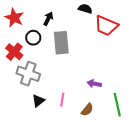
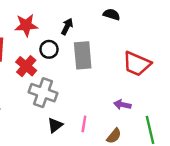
red star: (14, 18) -> (26, 25), turned -30
red trapezoid: (106, 26) -> (137, 64), moved

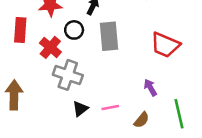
purple arrow: (122, 105) -> (150, 87), turned 49
pink line: (84, 124) -> (110, 107), turned 70

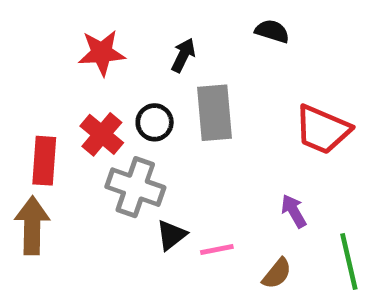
red rectangle: (20, 30) -> (44, 161), moved
black circle: (74, 30) -> (155, 122), moved
black triangle: (80, 109) -> (171, 235), moved

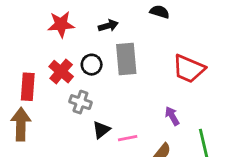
black arrow: (183, 55) -> (108, 26), turned 48
gray cross: (135, 187) -> (80, 102), size x0.7

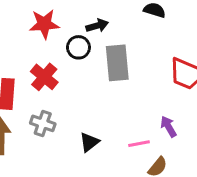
black circle: (92, 65) -> (78, 47), moved
gray cross: (80, 102) -> (43, 123), moved
pink line: (128, 138) -> (139, 144), moved

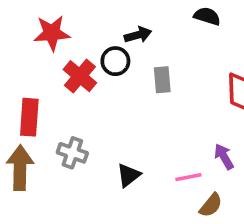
red star: (44, 24) -> (52, 33), moved
gray rectangle: (117, 63) -> (162, 80), size x0.6
red cross: (44, 77) -> (80, 76), moved

